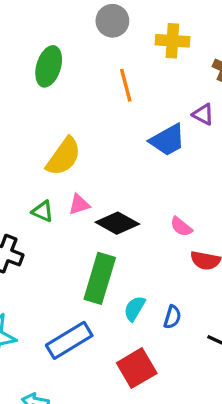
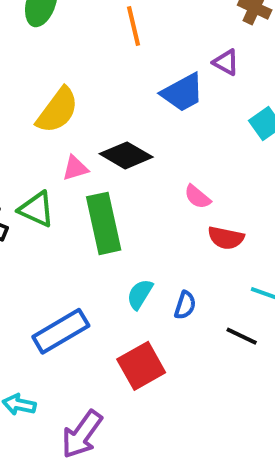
green triangle: (43, 211) -> (36, 209), moved, size x1.4
black diamond: (117, 223) -> (126, 155), moved
green rectangle: (100, 278) -> (104, 223), moved, turned -30

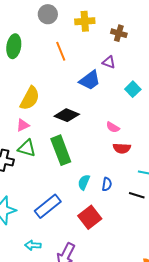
pink triangle: (75, 168) -> (23, 125), moved
pink semicircle: (197, 197) -> (113, 127), moved

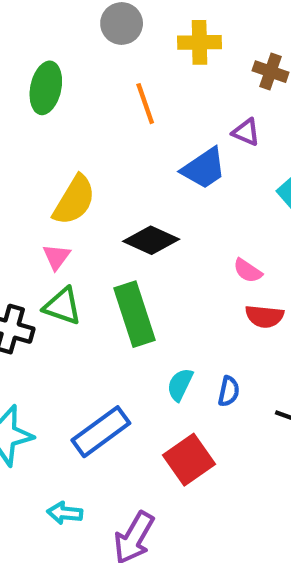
pink triangle: (23, 125) -> (56, 257), turned -32

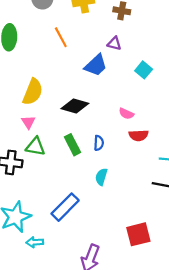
green rectangle: (135, 314) -> (73, 145), size x0.7
blue semicircle: (229, 391) -> (99, 143), moved
red square: (189, 460) -> (138, 234), moved, turned 30
cyan arrow: (65, 513) -> (35, 242), moved

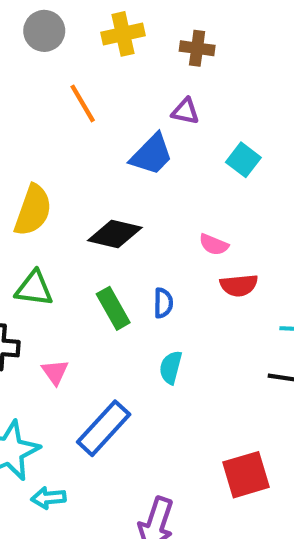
pink triangle: (28, 122) -> (55, 372), moved
green triangle: (35, 147) -> (34, 288), moved

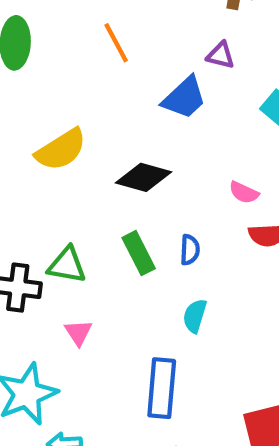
yellow semicircle: (33, 210) -> (61, 150), turned 36
green triangle: (34, 288) -> (67, 265), moved
pink triangle: (55, 372) -> (78, 333), moved
blue rectangle: (104, 428) -> (162, 388), moved, turned -40

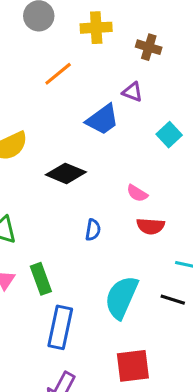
orange line: (116, 43) -> (58, 74), turned 72
green rectangle: (139, 253) -> (41, 279), moved
cyan semicircle: (195, 316) -> (121, 297), moved, size x1.8

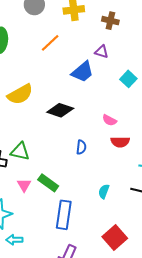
green rectangle: (41, 279) -> (48, 183), turned -30
cyan semicircle: (121, 297) -> (104, 191), size x0.5
red square: (133, 366) -> (115, 237), turned -30

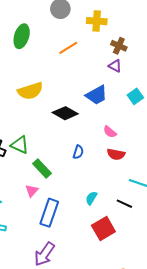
brown cross: (110, 21) -> (119, 46), moved
blue trapezoid: (82, 72) -> (97, 95), moved
green rectangle: (48, 183) -> (42, 169), moved
pink triangle: (24, 185) -> (32, 191), moved
red square: (115, 237) -> (103, 229), moved

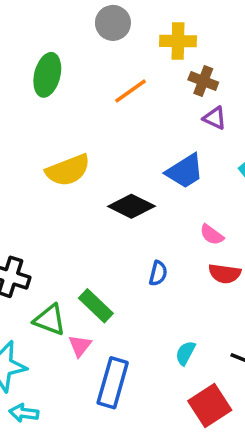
brown cross: (119, 46) -> (203, 81), moved
green triangle: (20, 145) -> (50, 320), moved

